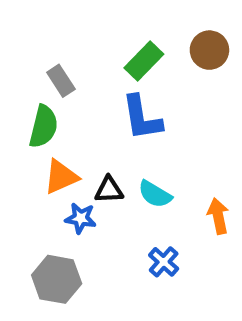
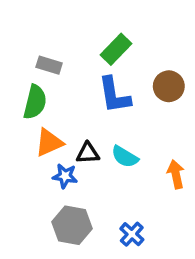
brown circle: (209, 50) -> (169, 86), moved
gray rectangle: (61, 81) -> (49, 65), turned -40
blue cross: (164, 262) -> (132, 234), moved
gray hexagon: (57, 279) -> (72, 225), moved

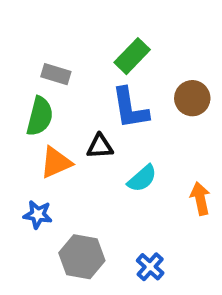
black triangle: (88, 153) -> (100, 146), moved
cyan semicircle: (125, 157) -> (142, 178), turned -72
blue star: (65, 176) -> (38, 215), moved

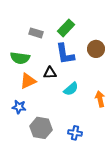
gray rectangle: (56, 74) -> (36, 33), moved
green semicircle: (40, 116) -> (20, 58), turned 84
blue cross: (150, 267) -> (75, 133), turned -32

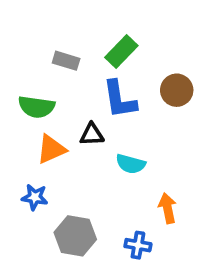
cyan semicircle: (71, 89) -> (131, 164), turned 56
orange arrow: (100, 99) -> (167, 208), moved

